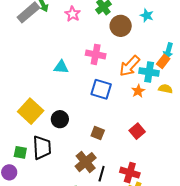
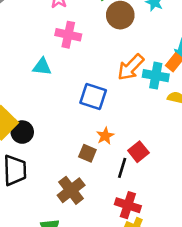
pink cross: (96, 54) -> (68, 35), moved
orange star: (138, 91) -> (105, 136), moved
black circle: (60, 119) -> (22, 132), moved
black line: (102, 174) -> (122, 168), moved

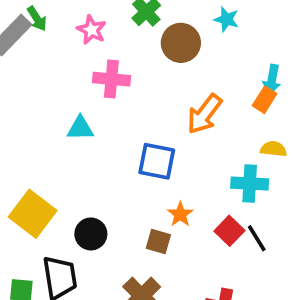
cyan cross: (156, 76) -> (250, 183), moved
black circle: (22, 132) -> (91, 234), moved
black line: (122, 168) -> (257, 238), moved, turned -42

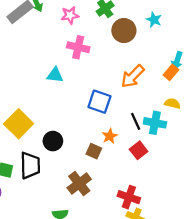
pink star: (92, 30) -> (70, 15), turned 30
black line: (257, 238) -> (136, 121), moved

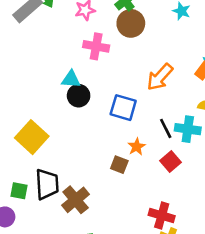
brown circle: (124, 31) -> (131, 23), moved
black circle: (53, 141) -> (79, 96), moved
brown cross: (79, 184) -> (76, 200), moved

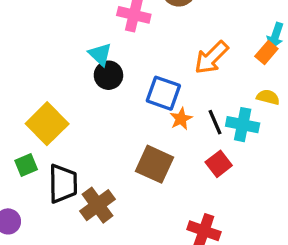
cyan triangle: (71, 79) -> (100, 54), turned 36
orange star: (137, 147) -> (181, 119), moved
brown square: (119, 165) -> (155, 164), size x1.6
green square: (19, 191) -> (26, 165), moved, turned -36

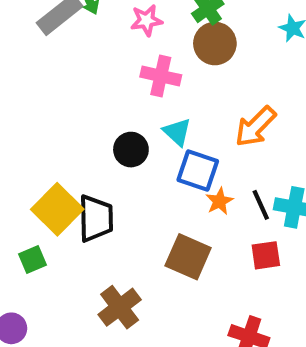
cyan triangle: (100, 54) -> (177, 132), moved
red square: (219, 164) -> (266, 255), turned 30
black trapezoid: (63, 184) -> (96, 218), moved

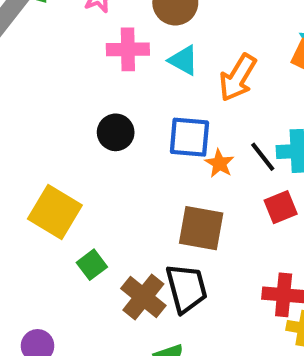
cyan triangle: (177, 132) -> (183, 60), moved
black trapezoid: (96, 218) -> (186, 288), moved
green square: (33, 260) -> (92, 265), moved

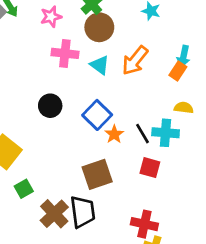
orange arrow: (238, 78) -> (135, 61), moved
blue square: (189, 137) -> (97, 115), turned 32
red square: (281, 207) -> (150, 168), turned 30
brown square: (201, 228) -> (97, 174), turned -36

